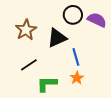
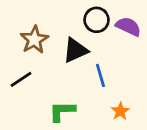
black line: (29, 65) -> (21, 79), moved
orange star: (77, 78) -> (120, 111), moved

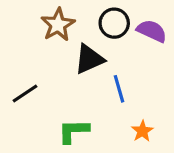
brown star: (34, 40) -> (58, 25), moved

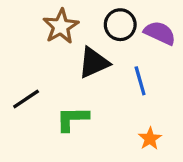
blue line: (119, 89) -> (140, 81), moved
green L-shape: (74, 131) -> (72, 119), moved

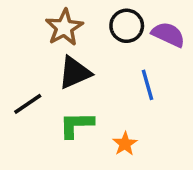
black triangle: (94, 63) -> (75, 73), moved
orange star: (150, 139) -> (125, 144), moved

